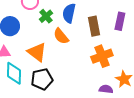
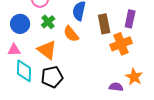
green cross: (46, 16) -> (48, 22), moved
orange cross: (102, 56) -> (121, 44), moved

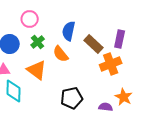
brown rectangle: (104, 24) -> (94, 44), turned -36
black pentagon: (52, 77) -> (72, 98), moved

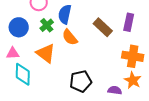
blue semicircle: (69, 31) -> (65, 14), moved
orange cross: (111, 64) -> (133, 56), moved, turned 30

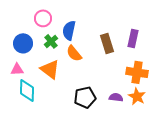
brown rectangle: (103, 27) -> (107, 43), turned 30
purple semicircle: (115, 90) -> (116, 97), moved

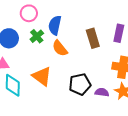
orange triangle: (50, 69) -> (42, 76), moved
black pentagon: (85, 97) -> (80, 84), moved

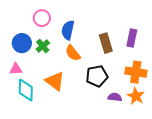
green cross: (37, 36) -> (43, 46), moved
black pentagon: (80, 84) -> (97, 76), moved

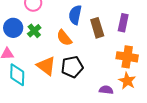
blue semicircle: (68, 30) -> (75, 15), moved
black pentagon: (97, 76) -> (72, 67), moved
purple semicircle: (115, 97) -> (106, 90), moved

